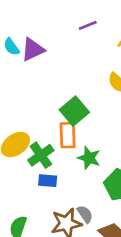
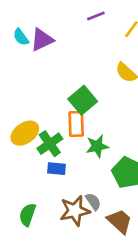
green star: (89, 158) -> (97, 146), turned -30

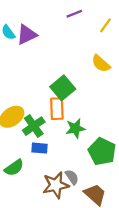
green semicircle: (27, 215) -> (14, 168), moved, turned -144

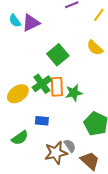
green square: (63, 88) -> (58, 55), moved
green cross: (34, 126) -> (42, 84), moved
green star: (75, 128) -> (74, 93), moved

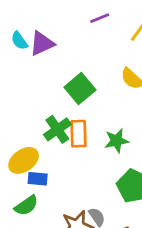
green star: (74, 93) -> (117, 141), moved
yellow ellipse: (18, 94) -> (24, 160), moved
blue rectangle: (42, 121) -> (38, 179), moved

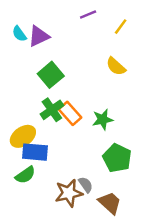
green square: (80, 89) -> (51, 75), moved
orange rectangle: (78, 134) -> (70, 113), turned -40
blue rectangle: (38, 179) -> (35, 152), size x1.5

